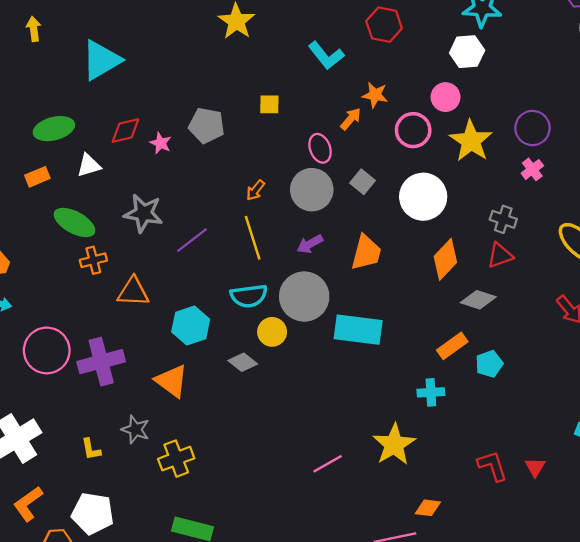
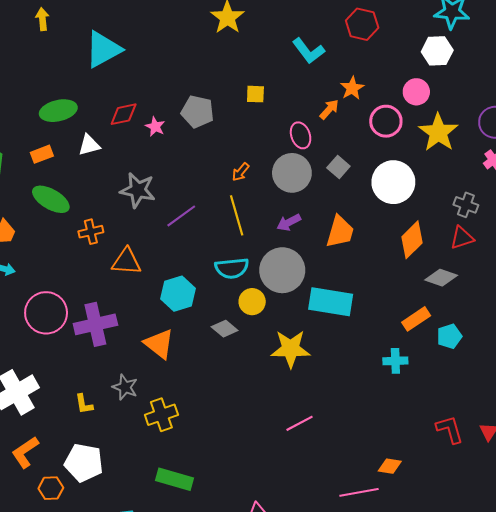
orange star: (375, 95) -> (352, 88), turned 30
green ellipse: (75, 222) -> (51, 199), moved
yellow star: (394, 444) -> (291, 349), moved, turned 30

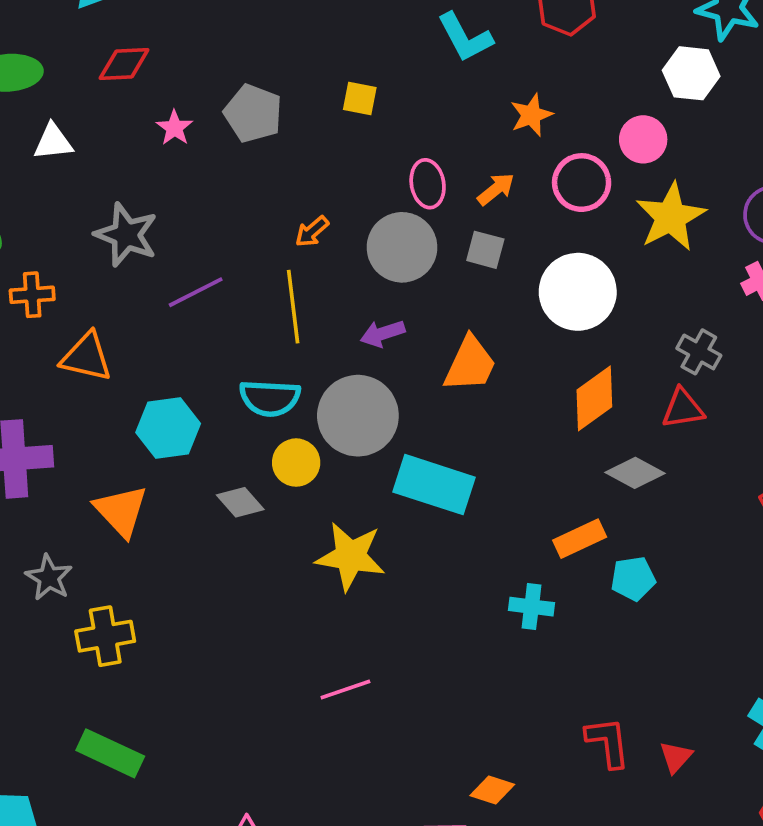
orange arrow: (329, 109) -> (496, 189), moved
red diamond: (124, 114) -> (124, 64), moved
gray square: (338, 167) -> (485, 250), turned -35

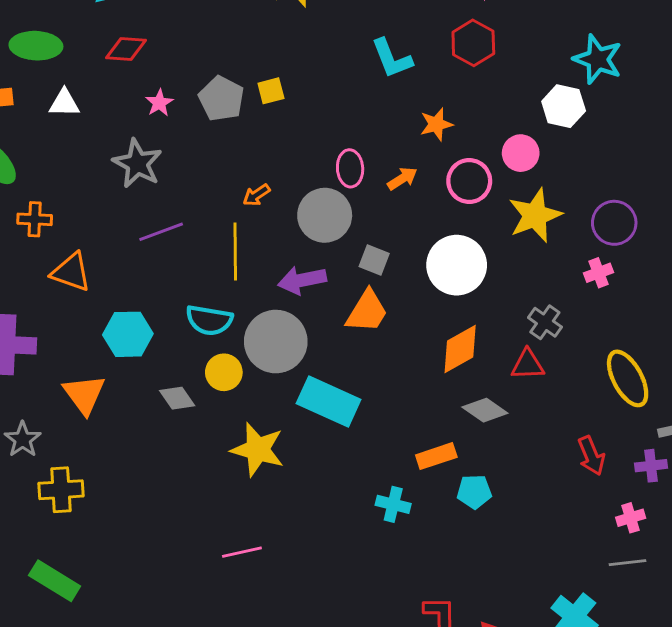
yellow square: (360, 99) -> (271, 91), moved, turned -32
gray star: (126, 235) -> (137, 163), moved
gray square: (485, 250) -> (374, 260), moved
purple arrow: (383, 333) -> (302, 280), size x1.4

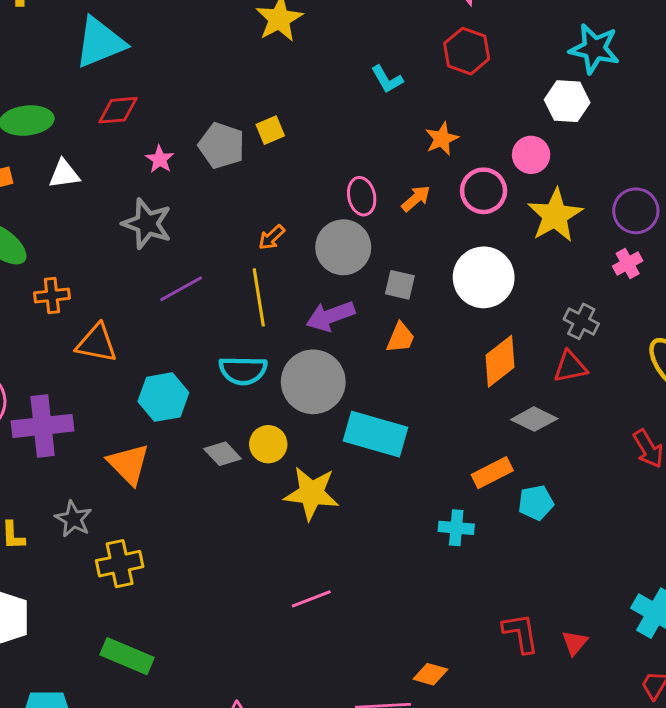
cyan L-shape: (392, 58) -> (387, 79), size x0.7
orange trapezoid: (367, 311) -> (401, 338), size x0.7
yellow circle: (224, 372) -> (268, 444), moved

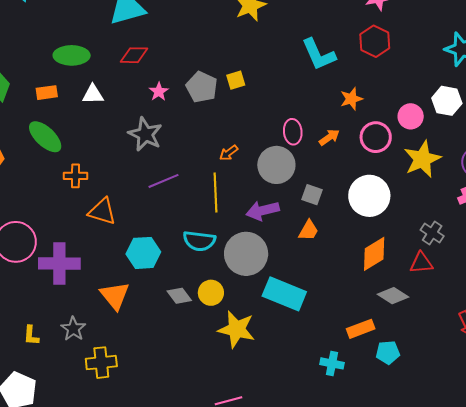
cyan L-shape: (387, 79) -> (319, 54), size x1.6
white hexagon: (567, 101) -> (447, 101), moved

